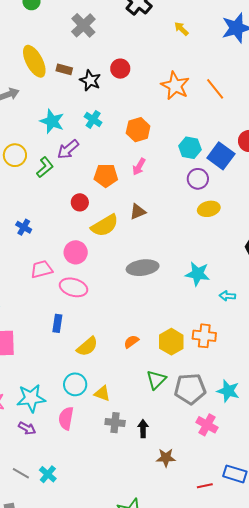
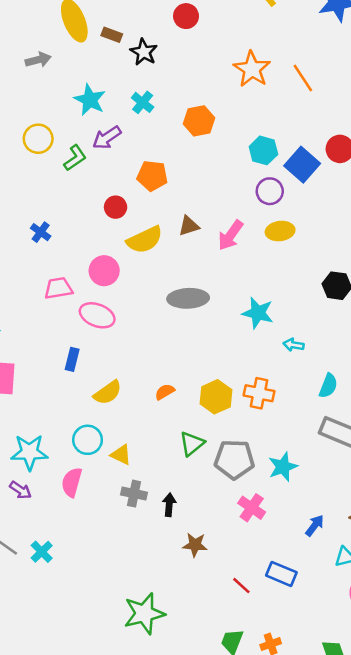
red circle: (120, 69) -> (186, 16), moved
pink arrow: (139, 167) -> (231, 235), moved, size x1.4
cyan star: (228, 391) -> (283, 467), turned 30
red line: (205, 486) -> (241, 586), turned 49

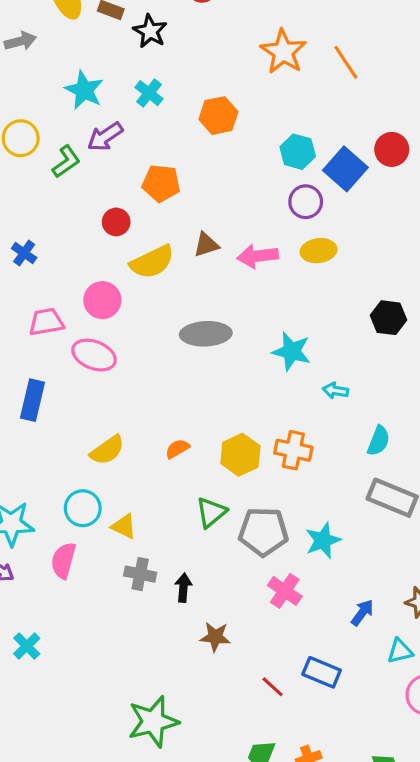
pink arrow: (231, 235) -> (258, 256), turned 48
blue rectangle: (72, 359) -> (32, 400), moved, size x1.4

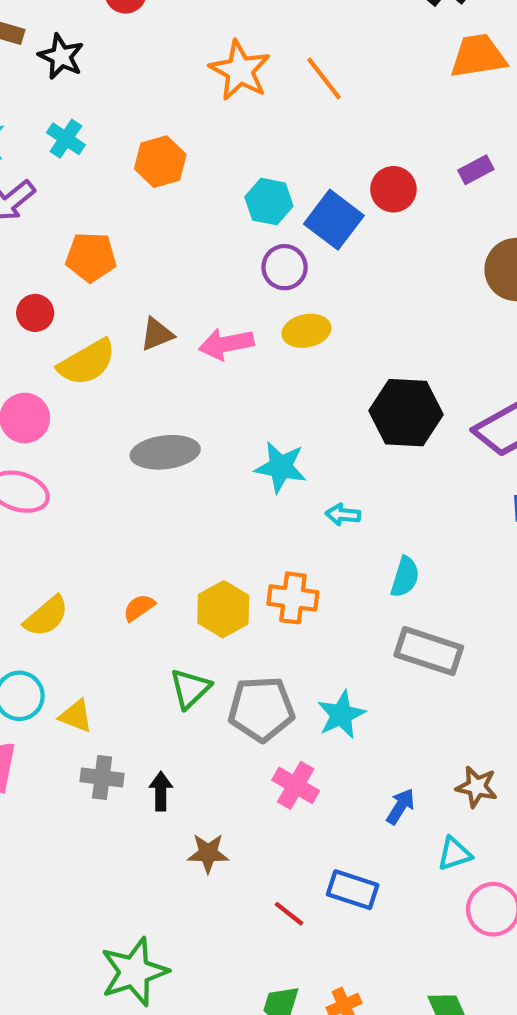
black hexagon: (389, 318) -> (406, 413), size x1.5

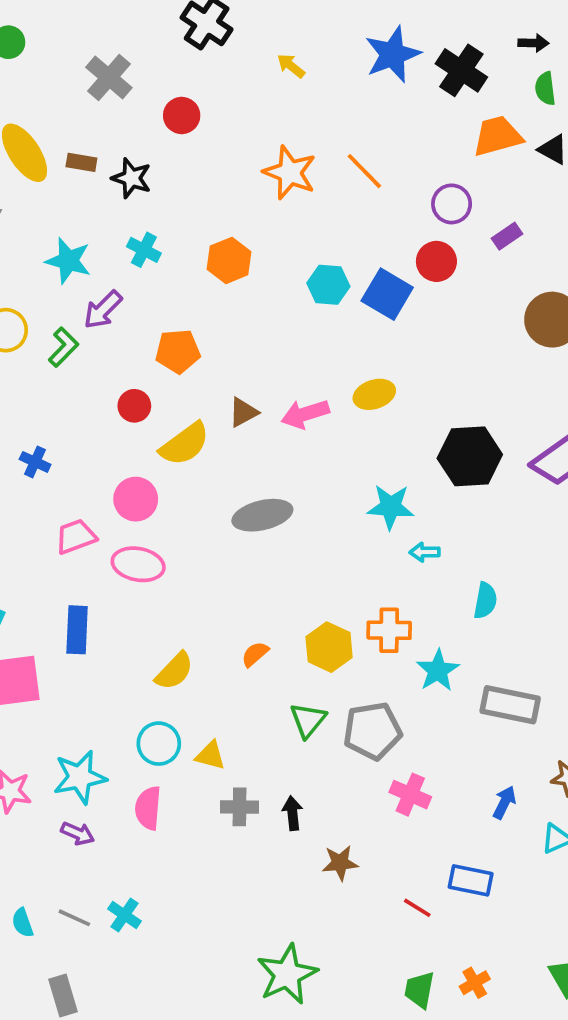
purple circle: (285, 267) -> (452, 204), moved
cyan star: (281, 467) -> (391, 507), moved
gray rectangle: (429, 651) -> (510, 705), moved
cyan star: (341, 715) -> (438, 670), moved

